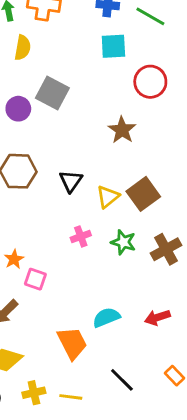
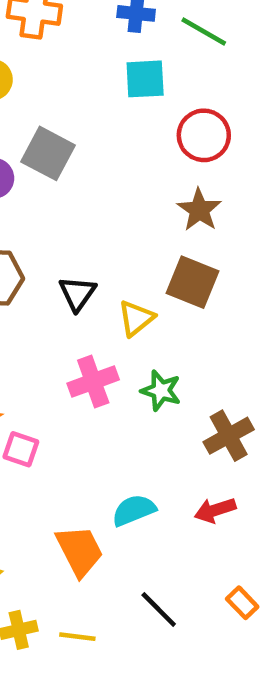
brown star: (122, 130) -> (199, 210), moved
brown square: (143, 194) -> (193, 282), moved, turned -32
pink cross: (81, 236) -> (93, 381), size x1.5
brown cross: (166, 249) -> (229, 436), moved

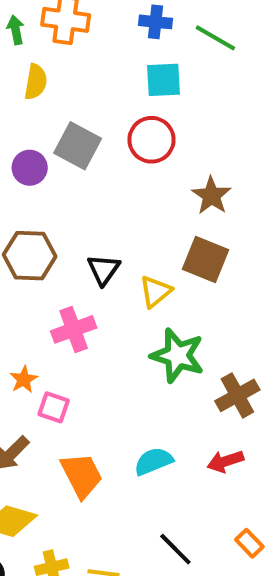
red circle: (204, 135) -> (151, 140), moved
pink cross: (93, 381) -> (74, 329), moved
green star: (161, 391) -> (177, 355), size x1.5
orange trapezoid: (80, 551) -> (82, 475), moved

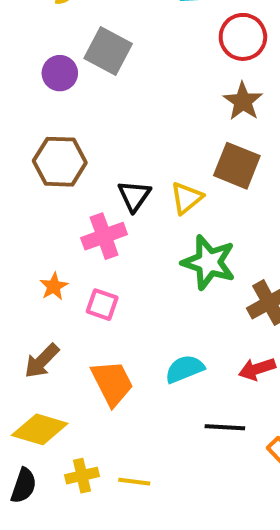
red circle: (151, 140) -> (243, 37), moved
black triangle: (104, 270) -> (134, 196), moved
pink square: (54, 407) -> (102, 305), moved
black line: (175, 549) -> (225, 427), moved, turned -42

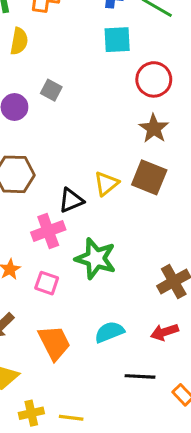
gray square: (108, 51) -> (51, 90), size x0.6
black triangle: (134, 196) -> (71, 200), turned 32
yellow triangle: (187, 198) -> (106, 184), moved
green star: (209, 262) -> (96, 259), moved

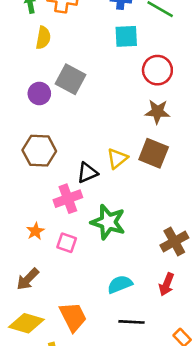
gray square: (51, 90) -> (70, 79), size x1.6
brown star: (154, 128) -> (157, 112), turned -30
red arrow: (165, 332) -> (167, 284), turned -50
orange trapezoid: (54, 343) -> (73, 317), moved
black line: (140, 376) -> (131, 322), moved

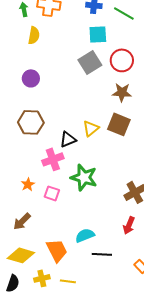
gray square: (70, 79) -> (90, 62), moved, turned 30
cyan semicircle: (120, 284) -> (85, 235), moved

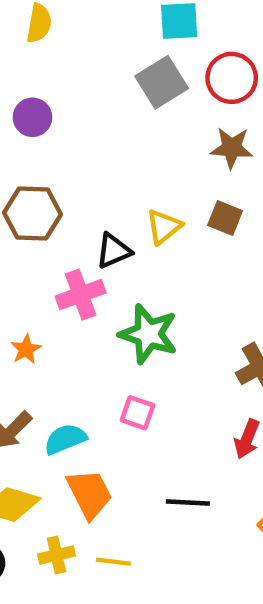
brown square: (119, 124) -> (225, 218), size x0.7
pink square: (52, 193) -> (138, 413), moved
cyan semicircle: (85, 235) -> (65, 439), moved

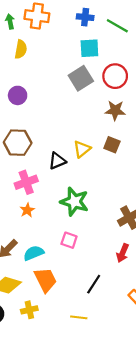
pink cross: (81, 295) -> (26, 182), moved
orange star: (26, 349) -> (27, 210), moved
black line: (188, 502) -> (94, 284), turned -60
yellow line: (113, 562) -> (79, 317), moved

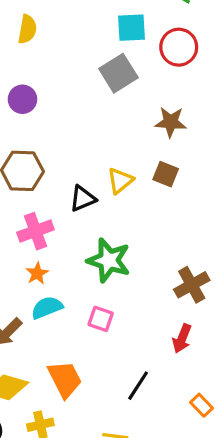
red circle: (115, 76) -> (179, 47), moved
cyan semicircle: (34, 253) -> (47, 308), moved

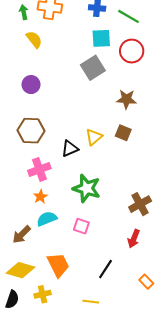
yellow semicircle: (27, 29) -> (34, 39), turned -48

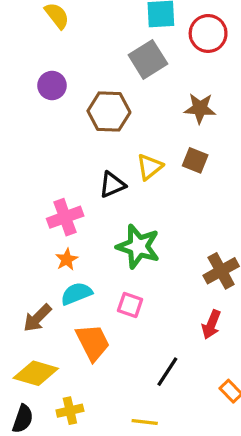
brown hexagon: (31, 131) -> (109, 112), moved
orange trapezoid: (58, 265) -> (93, 342), moved

